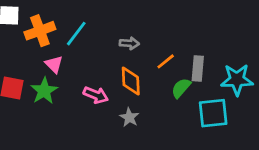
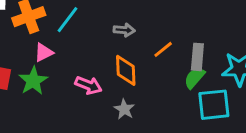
pink triangle: (54, 64) -> (44, 52), turned 48
green semicircle: (181, 88) -> (194, 78), moved

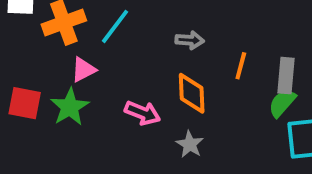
orange line: (163, 49) -> (241, 66), turned -36

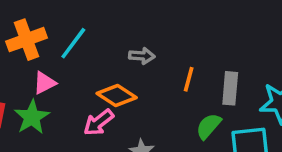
orange diamond: (192, 93) -> (117, 95), moved, turned -54
green semicircle: (282, 103) -> (209, 126), moved
pink arrow: (143, 113) -> (99, 123), turned 120

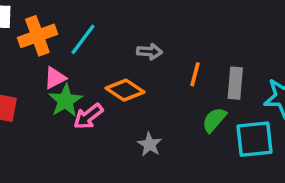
green star: (32, 117) -> (65, 101), moved
pink arrow: (99, 123) -> (88, 116), moved

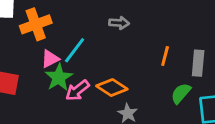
cyan line: (83, 39) -> (75, 50), moved
gray arrow: (150, 52) -> (119, 23), moved
orange diamond: (125, 90) -> (112, 88), moved

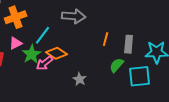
gray arrow: (119, 23) -> (74, 16), size x1.6
pink triangle: (50, 59) -> (16, 43), moved
orange diamond: (112, 88) -> (57, 53), moved

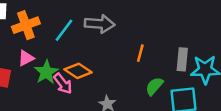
cyan line: (43, 35) -> (64, 30), moved
gray rectangle: (129, 44) -> (182, 59), moved
pink arrow: (45, 63) -> (63, 84), turned -90

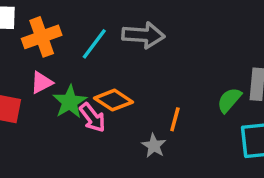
orange line: (140, 53) -> (175, 119), moved
green semicircle: (154, 86) -> (229, 100), moved

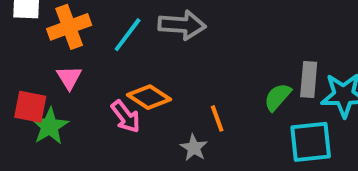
pink triangle: (42, 83) -> (69, 78), turned -35
green star: (70, 102) -> (50, 126), moved
orange line: (175, 119) -> (217, 118), turned -35

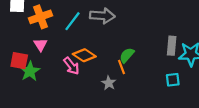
green semicircle: (278, 97) -> (127, 55), moved
cyan square: (311, 142) -> (173, 80), size x0.6

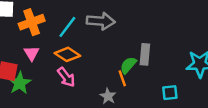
gray rectangle: (172, 46) -> (145, 54), moved
orange diamond: (84, 55) -> (67, 54), moved
cyan square: (173, 80) -> (170, 93), moved

